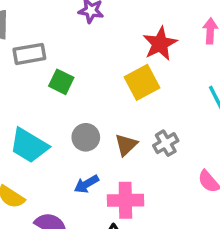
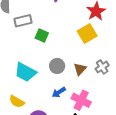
pink cross: (125, 200) -> (81, 100), turned 30

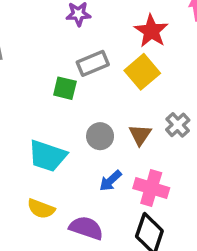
gray rectangle: (23, 21) -> (93, 63), moved

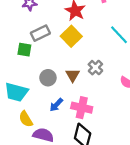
yellow semicircle: (41, 209) -> (26, 119), moved, turned 42

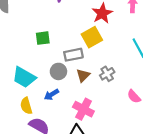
gray rectangle: (40, 33) -> (73, 55), moved
green square: (24, 50) -> (43, 38), turned -32
blue arrow: (56, 105) -> (51, 95), moved

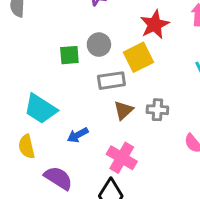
gray circle: (58, 71) -> (99, 45), moved
gray cross: (107, 74) -> (157, 110), turned 32
yellow semicircle: (26, 106) -> (27, 147), moved

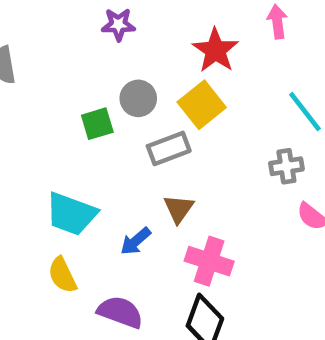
brown triangle: (123, 110) -> (179, 209), moved
gray cross: (157, 110) -> (286, 166), moved

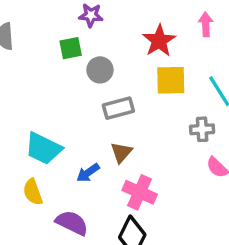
yellow square: (202, 105) -> (171, 80), moved, turned 32
green square: (97, 124) -> (71, 48), moved

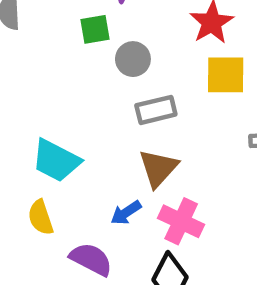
brown triangle: (121, 152) -> (158, 168), size x1.4
blue arrow: (88, 173) -> (126, 213), moved

